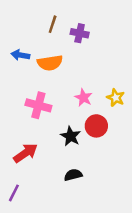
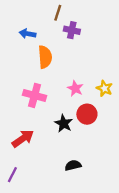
brown line: (53, 24) -> (58, 13), moved
blue arrow: (20, 55) -> (28, 34), moved
orange semicircle: (50, 63) -> (45, 57), turned -85
black semicircle: (73, 175) -> (73, 165), moved

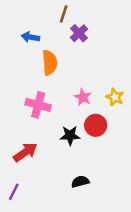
purple cross: (72, 30) -> (79, 33), turned 35
black star: (64, 123) -> (70, 136), turned -30

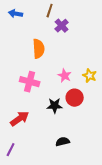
blue arrow: (30, 37) -> (16, 14), moved

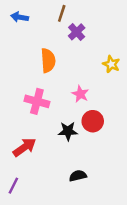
yellow star: (90, 76) -> (111, 64), moved

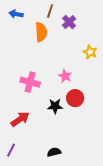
purple cross: (77, 32) -> (69, 22), moved
orange semicircle: (48, 60) -> (41, 32), moved
black semicircle: (78, 176) -> (54, 152), moved

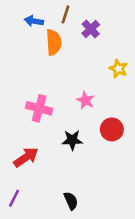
blue arrow: (16, 14) -> (34, 21), moved
red circle: (75, 98) -> (112, 129), moved
black semicircle: (54, 152) -> (71, 201), turned 80

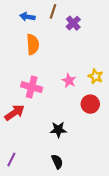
orange semicircle: (54, 42) -> (33, 44), moved
yellow star: (118, 69) -> (96, 76), moved
black star: (72, 140) -> (58, 130), moved
red arrow: (26, 157) -> (15, 113), moved

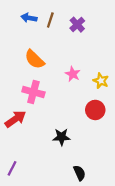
brown line: (53, 11) -> (50, 20), moved
orange semicircle: (33, 44) -> (35, 59), moved, turned 138
pink star: (69, 81) -> (73, 74), moved
black semicircle: (57, 162) -> (79, 173), moved

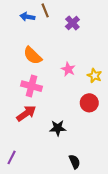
brown line: (50, 20) -> (45, 10), moved, turned -40
red arrow: (15, 119) -> (26, 113), moved

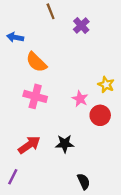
blue arrow: (27, 17) -> (15, 37), moved
pink star: (68, 69) -> (80, 99), moved
red arrow: (26, 113) -> (29, 145), moved

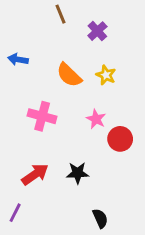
blue arrow: (15, 37) -> (18, 59), moved
orange semicircle: (36, 62) -> (69, 75), moved
yellow star: (106, 85) -> (106, 75), moved

